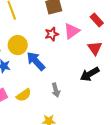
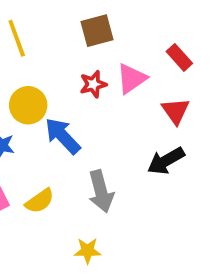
gray arrow: (56, 90) -> (101, 191), size x1.5

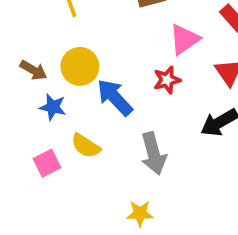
red star: (93, 84) -> (167, 80), moved
yellow semicircle: (40, 201) -> (86, 146), moved, turned 68

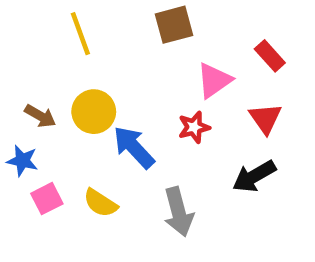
blue star: (53, 107) -> (22, 161), moved
pink square: (47, 163) -> (47, 199), moved

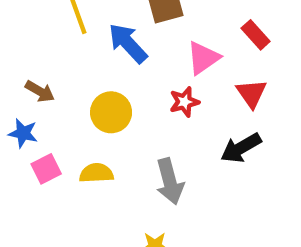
yellow circle: (94, 112) -> (111, 112), moved
blue arrow: (134, 147) -> (128, 43), moved
yellow semicircle: (100, 203) -> (96, 173), turned 144

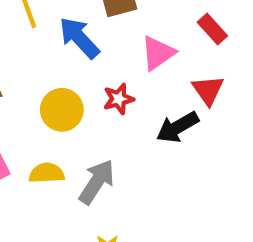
red star: (184, 102) -> (119, 99), moved
black arrow: (241, 148) -> (177, 127), moved
gray arrow: (170, 181) -> (97, 182), moved, turned -132

